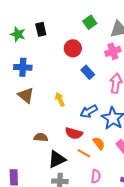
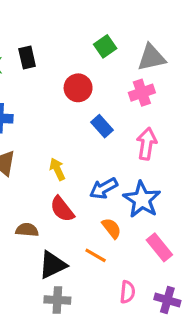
red semicircle: (74, 133) -> (62, 209), moved, turned 36
orange semicircle: (99, 143) -> (112, 228), moved
pink semicircle: (96, 176) -> (128, 292), moved

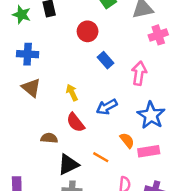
pink cross: (142, 93) -> (158, 35), moved
blue star: (142, 200) -> (151, 115), moved
orange semicircle: (112, 228) -> (127, 140), moved
pink rectangle: (159, 247) -> (149, 151), turned -60

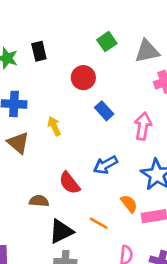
yellow arrow: (72, 92) -> (54, 126), moved

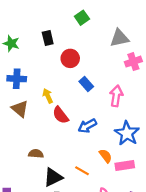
green square: (107, 42) -> (82, 18), moved
black rectangle: (39, 51) -> (48, 38), moved
red semicircle: (69, 183) -> (61, 115), moved

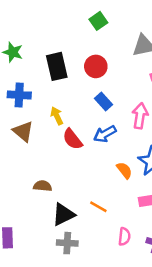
black rectangle: (48, 38) -> (57, 66), moved, size x1.5
red circle: (70, 58) -> (96, 66), moved
blue arrow: (87, 126) -> (105, 134), moved
orange semicircle: (106, 156) -> (124, 170), moved

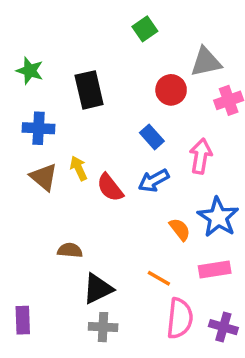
red circle: (96, 66) -> (171, 90), moved
yellow arrow: (57, 116) -> (79, 168), moved
orange line: (98, 207) -> (159, 278), moved
pink semicircle: (124, 237) -> (180, 318), size x1.6

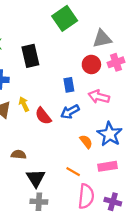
green square: (145, 29) -> (65, 18), size x1.6
red circle: (171, 90) -> (91, 64), moved
blue rectangle: (152, 137) -> (69, 85), turned 32
pink arrow: (201, 156) -> (99, 97), turned -84
black triangle: (98, 289) -> (36, 178), turned -36

